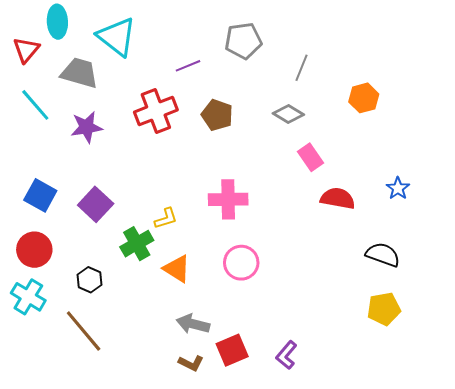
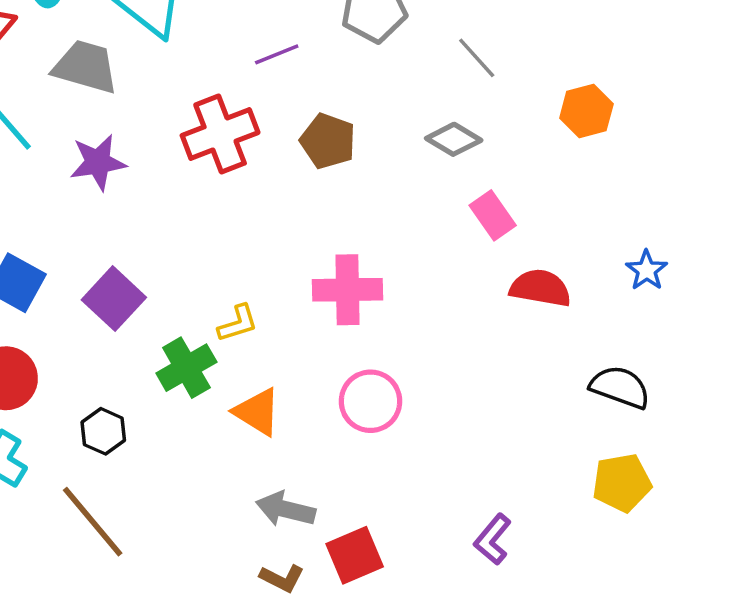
gray line: (301, 68) -> (477, 58), turned -64
purple L-shape: (286, 355) -> (493, 539), moved

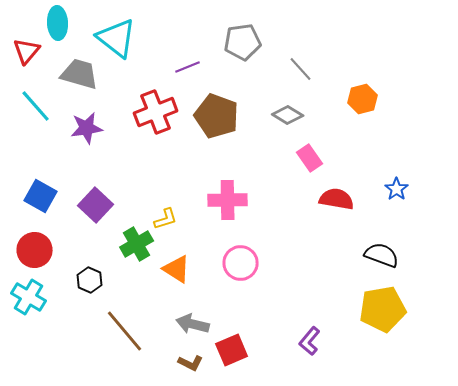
brown pentagon: (328, 141) -> (217, 116), size x1.4
yellow pentagon: (622, 483) -> (383, 309), size x1.4
brown line: (93, 522) -> (125, 331), moved

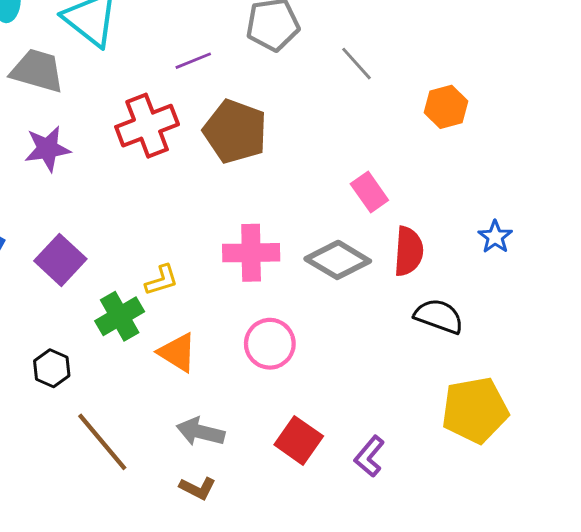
gray diamond: (288, 115) -> (338, 260), moved, size x1.4
red semicircle: (337, 199) -> (408, 251), turned 84
black semicircle: (382, 255) -> (439, 316), moved
red square: (232, 350) -> (299, 440), moved, turned -32

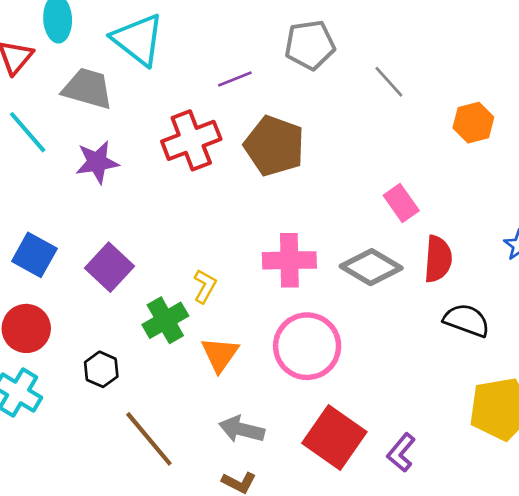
yellow L-shape: (162, 280) -> (205, 286), turned -44
pink circle: (270, 344) -> (307, 346), size x1.4
orange triangle: (177, 352) -> (220, 354), turned 33
red square: (299, 440) -> (334, 438), size x1.4

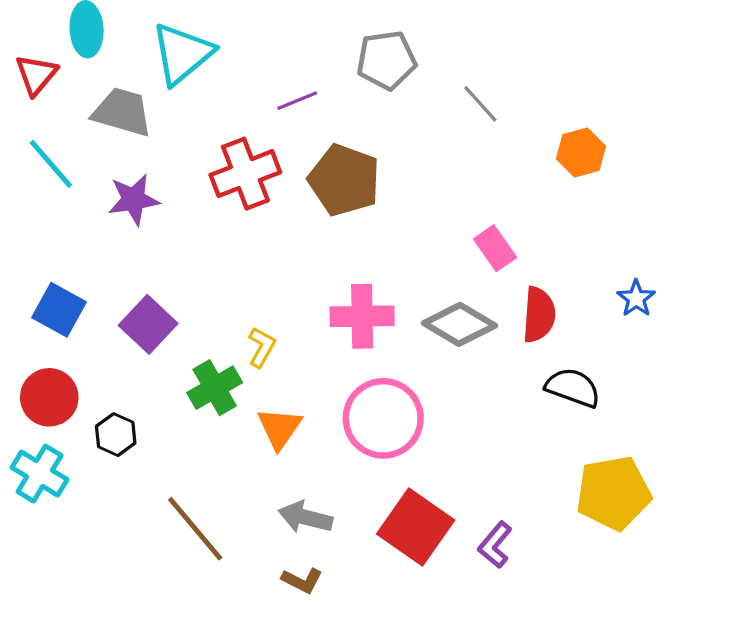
cyan triangle: (138, 39) -> (182, 54), turned 42
black hexagon: (101, 369) -> (116, 435), moved

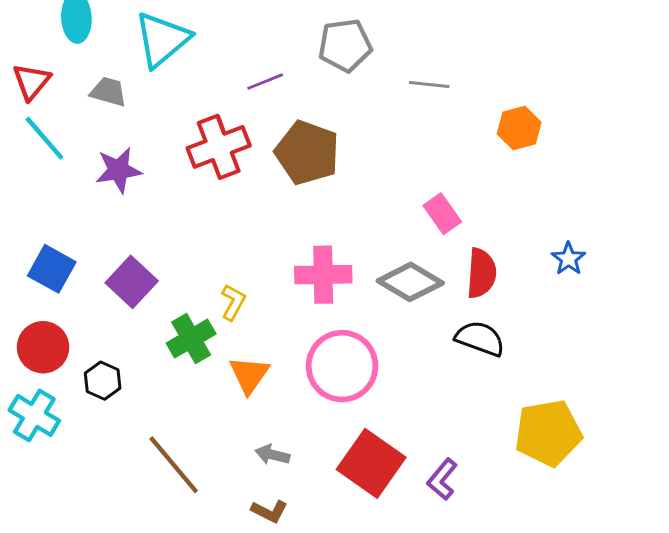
red triangle: (36, 75) -> (31, 82), moved
gray line: (480, 104) -> (429, 84), turned -42
gray trapezoid: (122, 112) -> (108, 92), size x0.7
black semicircle: (573, 388) -> (480, 339), moved
gray arrow: (305, 517) -> (272, 455), size x0.7

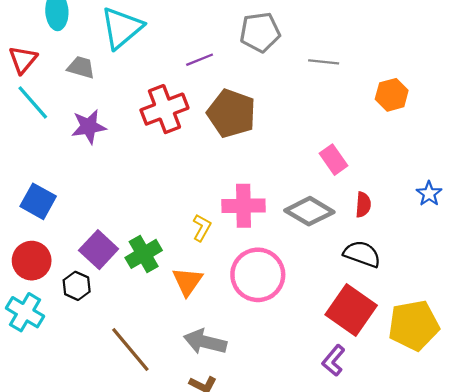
red semicircle: (481, 273) -> (363, 205), size x0.7
purple square: (132, 282) -> (99, 250), moved
yellow L-shape: (233, 302) -> (202, 228), moved
gray arrow: (272, 455) -> (205, 342), size x1.6
red square: (371, 463) -> (351, 310), moved

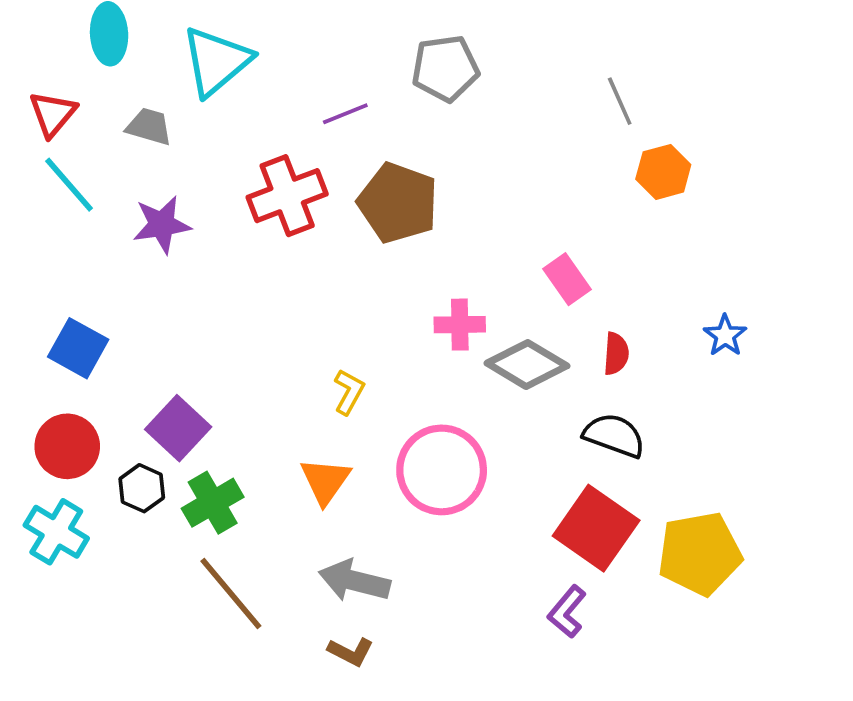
gray line: (324, 62) -> (620, 101), moved, turned 60
pink cross: (243, 206) -> (460, 325), moved, size x0.7
green cross: (144, 254) -> (213, 503), moved

